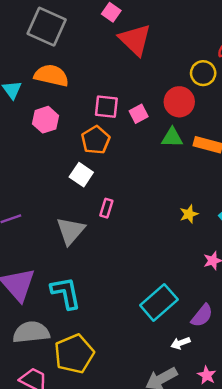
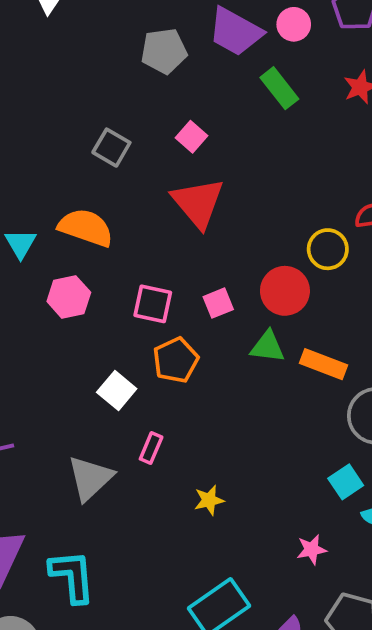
gray square: (47, 27) -> (111, 148), moved, size x0.6
red triangle: (135, 40) -> (198, 203), moved
pink square: (106, 107) -> (153, 304), moved
orange pentagon: (96, 140) -> (176, 360), moved
yellow star: (189, 214) -> (209, 500), moved

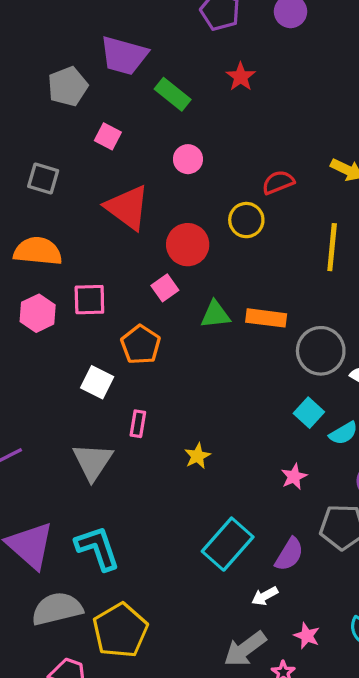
pink circle: (294, 24) -> (188, 159), moved
pink square: (191, 137) -> (108, 136), moved
red circle: (285, 291) -> (188, 245), moved
pink square: (153, 304) -> (89, 300), moved

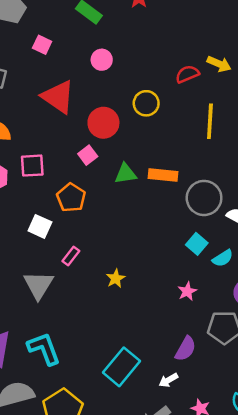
red semicircle: (278, 182) -> (187, 74), moved
pink rectangle: (138, 424) -> (71, 256), turned 30
cyan rectangle: (228, 544) -> (121, 367), moved

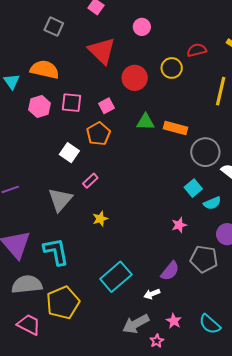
red semicircle: (187, 74) -> (197, 50), moved
pink square: (88, 155) -> (107, 106), moved
yellow star: (116, 278) -> (100, 219), moved

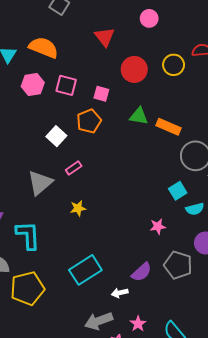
red triangle: (102, 51) -> (105, 37), size x0.7
pink square: (107, 106) -> (101, 94), turned 35

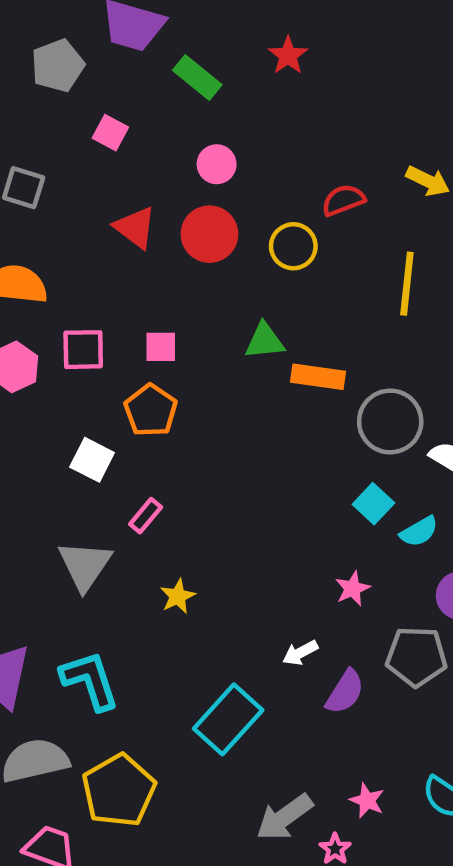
red circle: (134, 69) -> (209, 234), moved
green triangle: (139, 116) -> (265, 341), moved
white arrow: (120, 293) -> (300, 653), moved

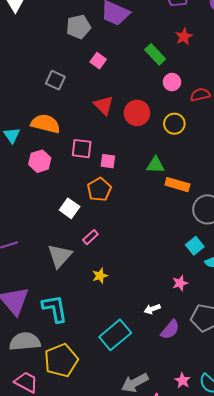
green rectangle: (197, 78) -> (155, 54), moved
pink circle: (217, 164) -> (172, 82), moved
red semicircle: (343, 200) -> (200, 95), moved
pink square: (83, 350) -> (82, 149), moved
pink star: (367, 800) -> (182, 381), moved

